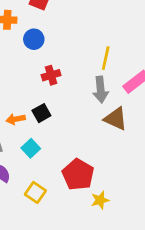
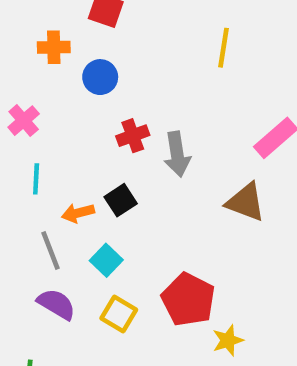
yellow line: (106, 58) -> (223, 48), moved
gray arrow: (101, 90) -> (177, 154), moved
yellow square: (35, 193) -> (119, 314), moved

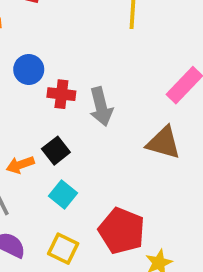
blue circle: (100, 77) -> (29, 69), moved
red cross: (133, 136) -> (61, 94), turned 32
cyan square: (106, 260) -> (63, 194), moved

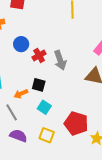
red cross: (61, 94) -> (39, 55), turned -32
black square: (56, 151) -> (39, 85), turned -32

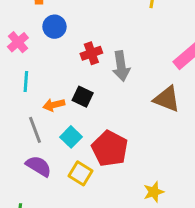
blue circle: (21, 44) -> (54, 27), moved
cyan square: (44, 107) -> (71, 137), moved
red pentagon: (76, 123) -> (110, 149), moved

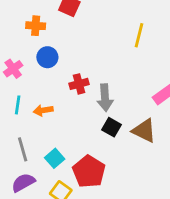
black square: (83, 97) -> (112, 127), moved
orange arrow: (54, 105) -> (43, 110), moved
purple semicircle: (39, 166) -> (23, 182), turned -65

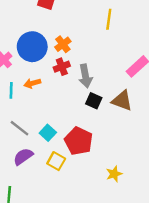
orange cross: (36, 26) -> (63, 44), moved, turned -35
blue circle: (47, 57) -> (32, 47), size x1.6
orange arrow: (43, 110) -> (32, 83), moved
gray line: (23, 149) -> (19, 128), turned -30

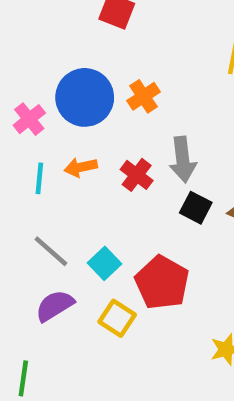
red cross: (62, 67) -> (137, 175), moved, turned -35

